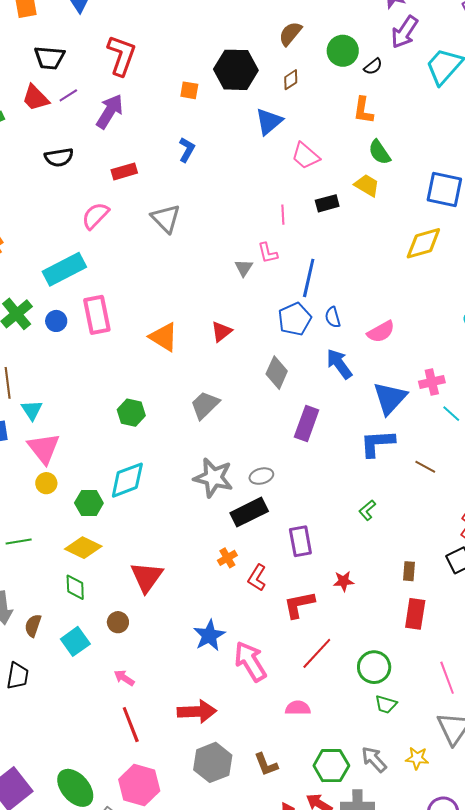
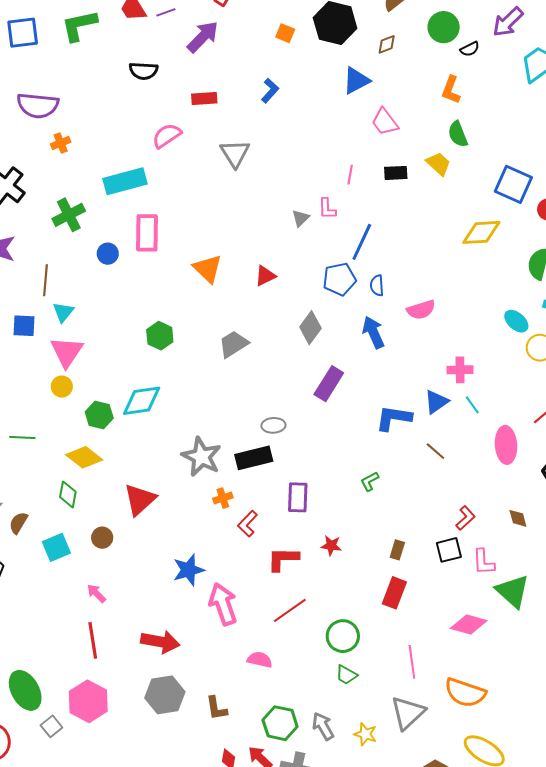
blue circle: (56, 321) -> (108, 254), moved
blue triangle: (390, 398) -> (436, 402), moved, size x0.7
gray star: (213, 478) -> (201, 457), moved

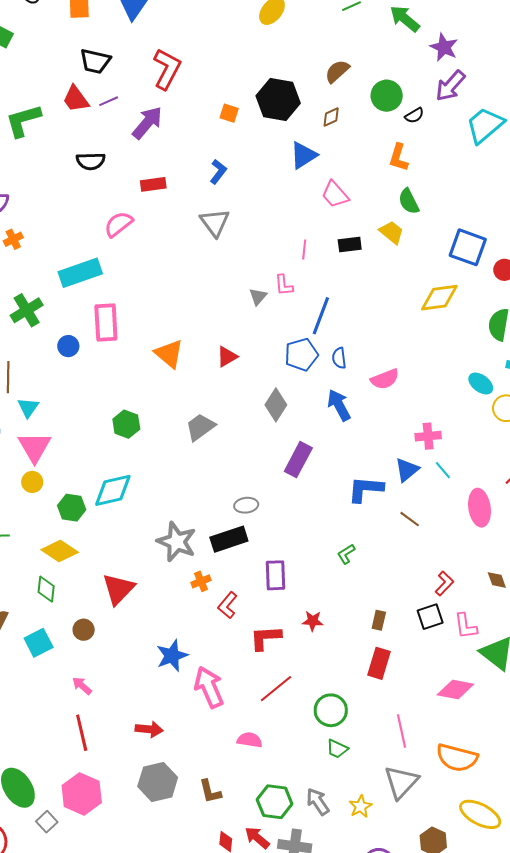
gray triangle: (235, 153) -> (215, 223), moved
red arrow: (160, 642) -> (149, 729), size x0.7
yellow star: (365, 734) -> (360, 806), turned 30

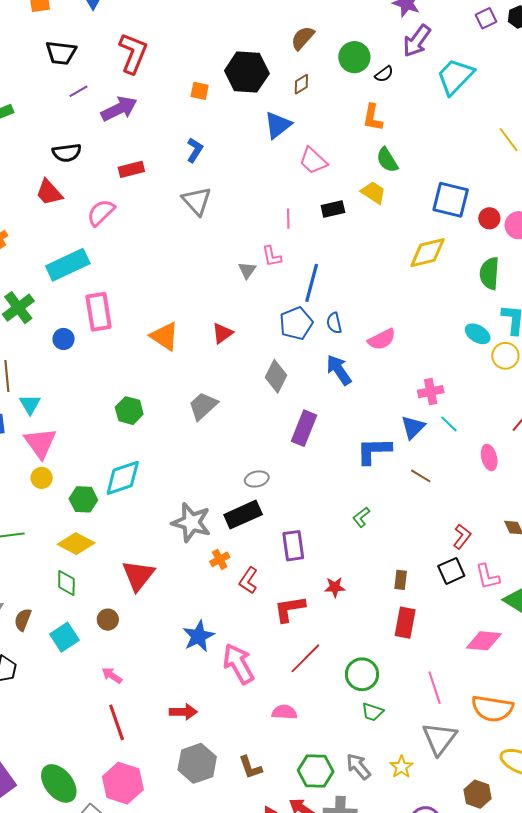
red trapezoid: (76, 99) -> (49, 192), moved
purple arrow: (147, 123) -> (119, 109), turned 30
pink ellipse: (480, 508) -> (489, 457), size x0.7

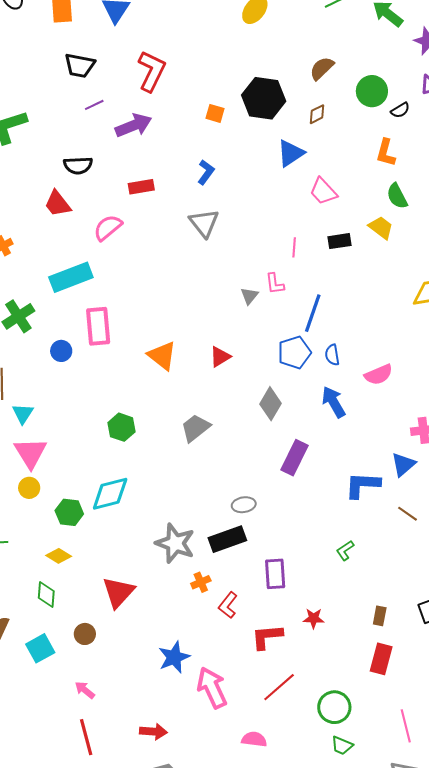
yellow diamond: (76, 544) -> (59, 556), size x0.7

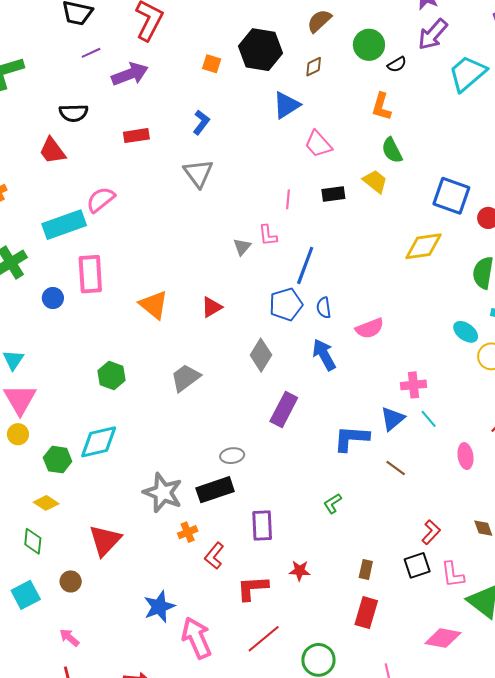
pink semicircle: (108, 228) -> (101, 200), moved

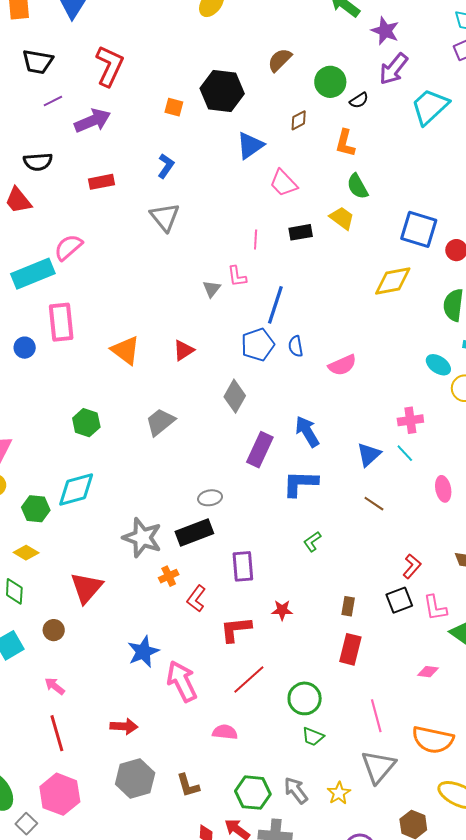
brown diamond: (314, 67) -> (299, 120), moved
blue arrow: (324, 355) -> (307, 431), moved
pink cross: (413, 385) -> (410, 420), moved
blue L-shape: (351, 438) -> (300, 483), moved
pink diamond: (443, 638) -> (428, 672), size x0.6

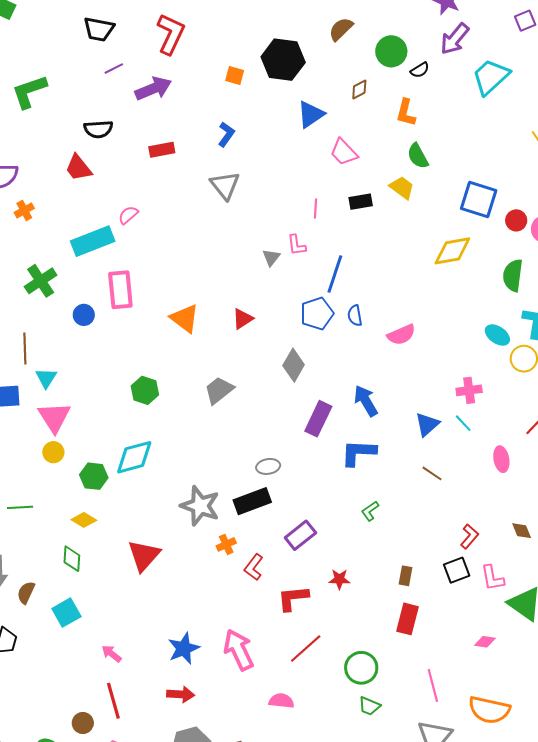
pink semicircle: (68, 247) -> (128, 215), size x0.7
purple rectangle: (243, 566) -> (300, 535), turned 56
brown circle: (54, 630) -> (83, 723), moved
blue star: (143, 652) -> (184, 648), moved

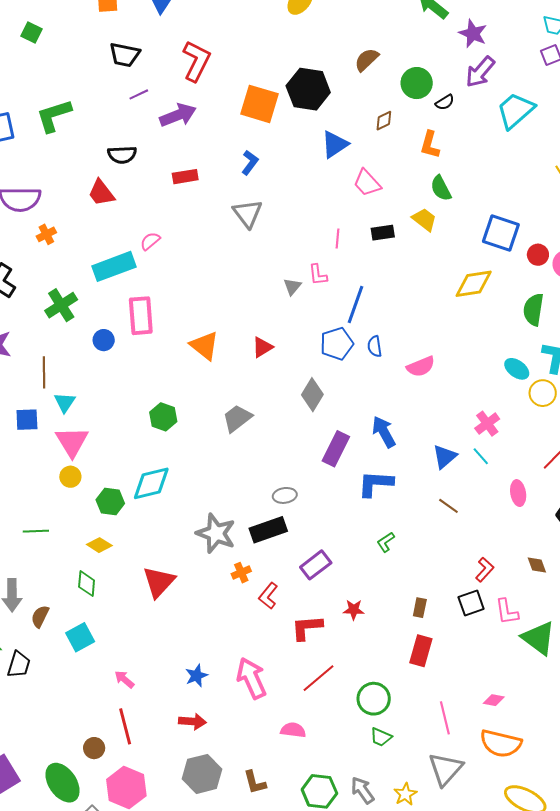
orange square: (235, 76) -> (260, 104), size x2.0
pink cross: (469, 390) -> (487, 424), turned -30
pink diamond: (485, 642) -> (494, 700), moved
blue star: (184, 648) -> (197, 676), size x0.7

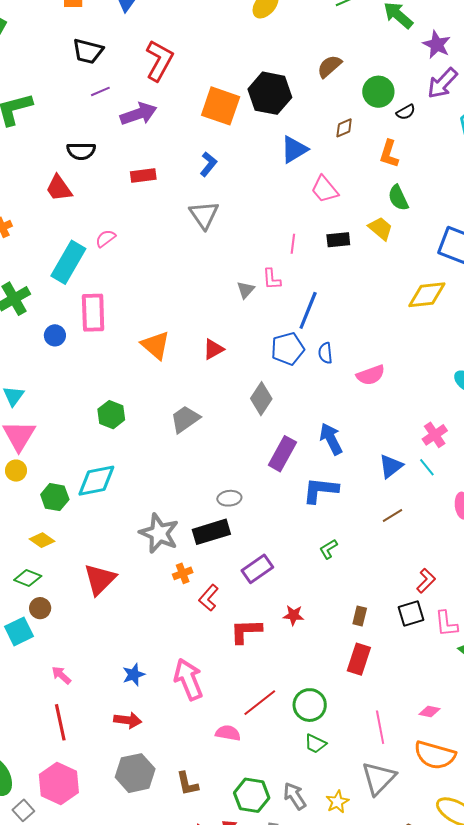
cyan rectangle: (114, 266) -> (68, 262), turned -42
brown line: (448, 506) -> (393, 516), turned -70
green diamond: (87, 584) -> (28, 578), turned -76
red line: (319, 678) -> (260, 703), moved
brown circle: (94, 748) -> (40, 608), moved

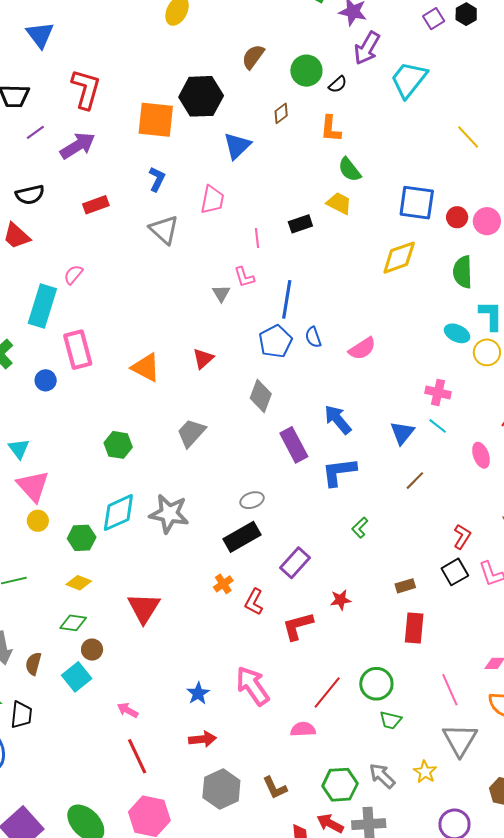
pink trapezoid: (325, 189) -> (212, 200), moved, turned -116
pink cross: (435, 435) -> (438, 393), turned -30
purple rectangle: (282, 454) -> (294, 445), turned -44
gray star: (159, 533) -> (169, 514), moved
brown rectangle: (360, 616) -> (405, 586), turned 72

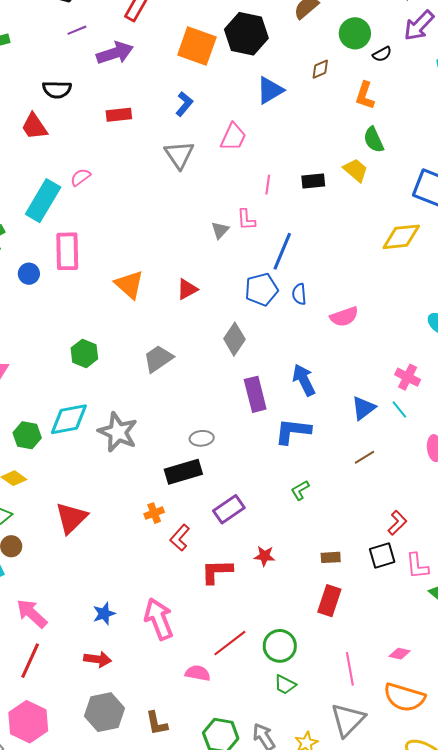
pink arrow: (128, 710) -> (32, 614), size x1.6
red line: (137, 756) -> (30, 661), turned 36

